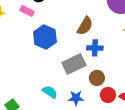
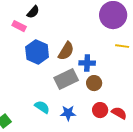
brown semicircle: (85, 26) -> (66, 51), moved
brown circle: (97, 78) -> (94, 83), moved

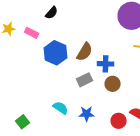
pink rectangle: (19, 26) -> (32, 33), moved
gray rectangle: (66, 79) -> (85, 80), size x0.7
red circle: (100, 110) -> (119, 121), moved

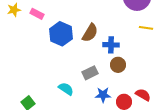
gray rectangle: (85, 80) -> (90, 73), moved
blue star: (87, 114) -> (103, 95), moved

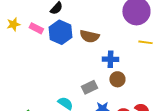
brown semicircle: (90, 33) -> (89, 36), moved, turned 72
blue hexagon: (61, 34) -> (60, 32), moved

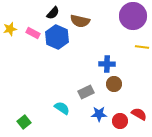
brown semicircle: (89, 36) -> (80, 21), moved

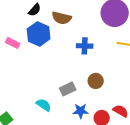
pink rectangle: (33, 33) -> (13, 43), moved
blue cross: (107, 64) -> (85, 46), moved

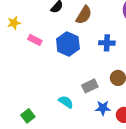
brown semicircle: (62, 18) -> (84, 15), turned -72
blue hexagon: (39, 34) -> (68, 44), moved

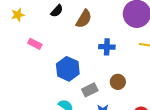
yellow star: (14, 23) -> (18, 15), moved
blue hexagon: (68, 44) -> (68, 69), moved

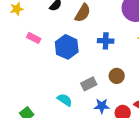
blue hexagon: (68, 69) -> (67, 47), moved

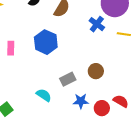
pink rectangle: (34, 38) -> (11, 48), moved, turned 64
blue cross: (106, 41) -> (97, 24), moved, turned 35

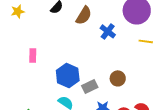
blue cross: (97, 24) -> (108, 31), moved
blue hexagon: (46, 42) -> (68, 75), moved

